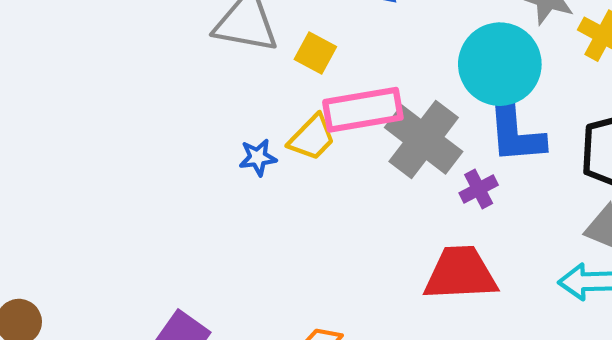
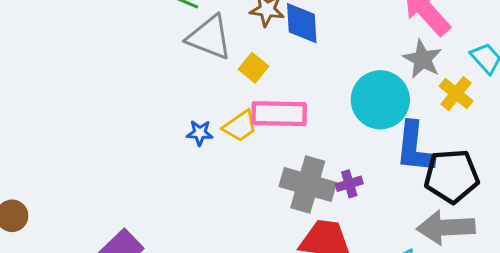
blue L-shape: (515, 129) -> (415, 147), moved
gray cross: (424, 140) -> (308, 185), moved, turned -32

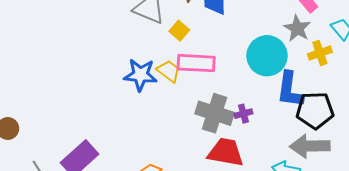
yellow cross: (456, 94) -> (320, 53), turned 30
yellow trapezoid: (240, 126) -> (169, 71), turned -110
blue star: (200, 133) -> (140, 75), size x1.8

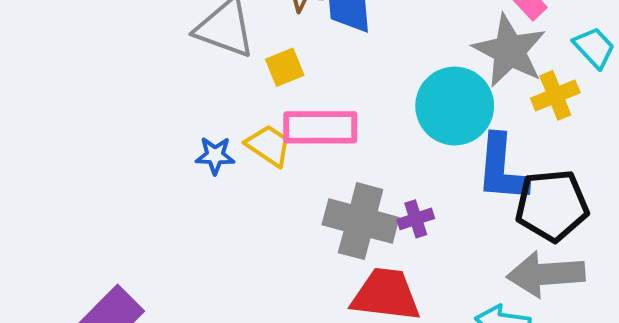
gray star: (297, 28) -> (510, 51), size x1.4
yellow square: (179, 31) -> (285, 67), turned 30
blue star: (140, 75) -> (215, 156), size x0.6

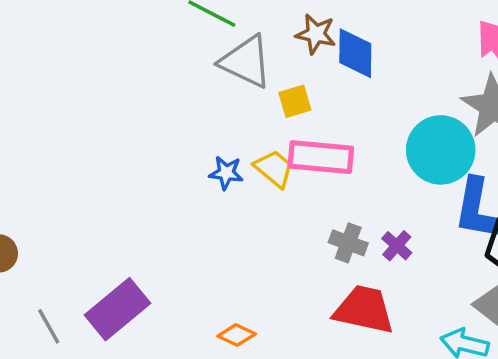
purple cross: (416, 219) -> (397, 246), turned -36
gray cross: (361, 221) -> (348, 243), size x0.6

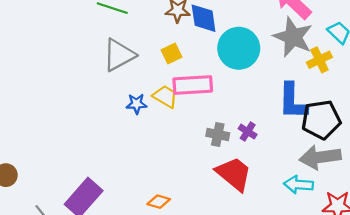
gray triangle: (246, 62) -> (119, 55), moved, turned -45
cyan circle: (441, 150) -> (239, 48), moved
red trapezoid: (364, 310) -> (234, 174), turned 36

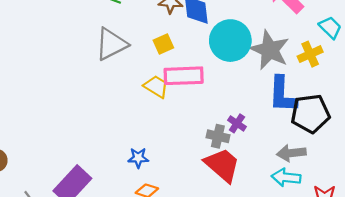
gray star: (293, 37) -> (270, 50), moved
blue star: (136, 104) -> (138, 158), moved
gray cross: (218, 135) -> (218, 136), moved
gray arrow: (320, 157) -> (291, 153), moved, size x0.7

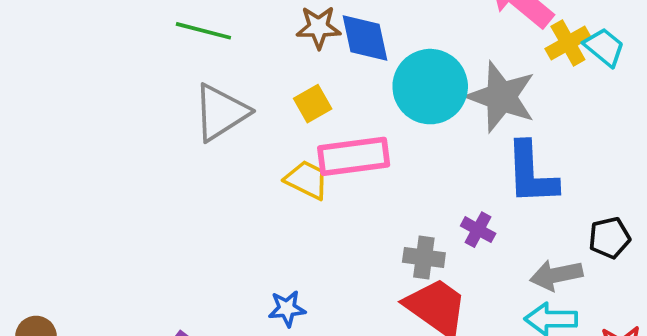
yellow cross: (310, 54) -> (568, 43), moved
black pentagon: (310, 114) -> (609, 238), moved, size x0.6
purple cross: (237, 123) -> (478, 230), moved

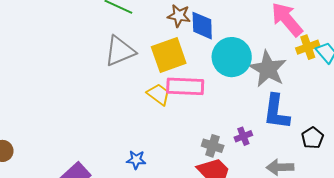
yellow square: (313, 104) -> (169, 55), size x1.8
purple cross: (478, 230) -> (243, 136), turned 30
black pentagon: (609, 238) -> (312, 138), moved, turned -30

